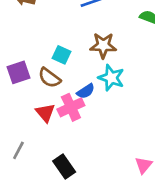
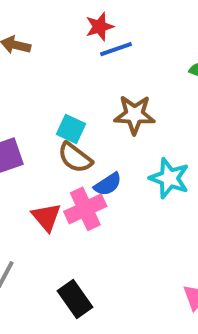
brown semicircle: (49, 78) -> (75, 158), moved
cyan star: (111, 78) -> (169, 178), moved

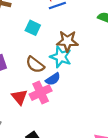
cyan square: (71, 129) -> (33, 28), moved
cyan star: (169, 178) -> (61, 57), moved

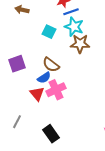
cyan star: (61, 57) -> (74, 27), moved
blue semicircle: (53, 79) -> (44, 78), moved

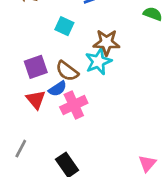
cyan star: (74, 27) -> (98, 61), moved, turned 30
purple square: (17, 64) -> (36, 67), moved
red triangle: (37, 94) -> (36, 100), moved

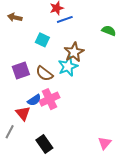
brown star: (106, 42) -> (74, 52), turned -30
blue semicircle: (58, 89) -> (34, 100), moved
red triangle: (36, 100) -> (23, 113), moved

